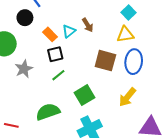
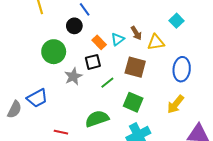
yellow triangle: (125, 34) -> (156, 42), moved
black square: (55, 54) -> (93, 62), moved
brown square: (105, 61) -> (135, 67), moved
green square: (85, 95) -> (133, 102), turned -36

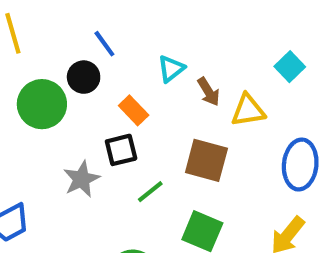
cyan triangle: (118, 39) -> (171, 69), moved
green circle: (54, 52) -> (42, 104), moved

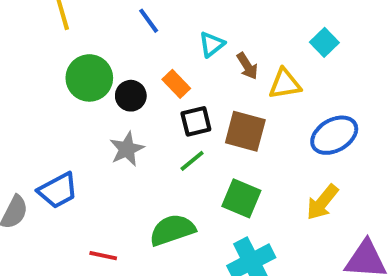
black circle: (84, 77) -> (131, 96), moved
black square: (121, 150) -> (196, 121), moved
blue ellipse: (300, 165) -> (334, 135), turned 54

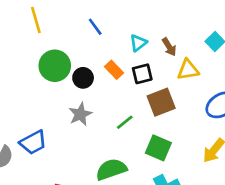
brown arrow: (247, 66) -> (169, 47), moved
black square: (196, 121) -> (142, 74), moved
brown square: (245, 131) -> (161, 102), turned -36

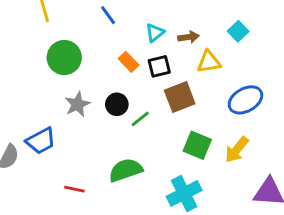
brown arrow: (169, 47) -> (188, 37), turned -66
black circle: (83, 78) -> (117, 104), moved
gray star: (80, 114) -> (77, 104), moved
green square: (158, 148) -> (197, 145), moved

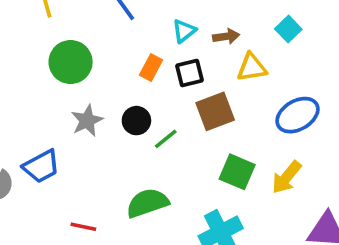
orange rectangle: (129, 62) -> (151, 68), turned 72

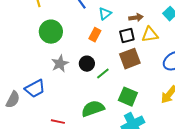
cyan triangle: (184, 31) -> (105, 14), moved
black square: (190, 73) -> (127, 36), moved
green square: (237, 172) -> (128, 97), moved

